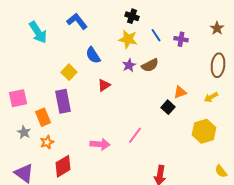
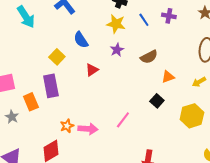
purple cross: (181, 39) -> (169, 16), moved
brown semicircle: (150, 65) -> (149, 57), moved
black square: (168, 107) -> (157, 101), moved
orange star: (47, 142) -> (67, 126), moved

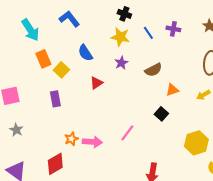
purple rectangle: (51, 86) -> (55, 99), size x0.7
orange rectangle: (31, 102) -> (43, 59), moved
yellow hexagon: (192, 116) -> (196, 143), moved

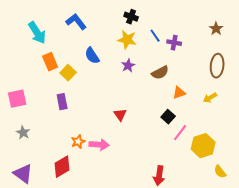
purple cross: (173, 29) -> (174, 43), moved
red triangle: (96, 83) -> (120, 115), moved, turned -32
pink line: (127, 133) -> (180, 133), moved

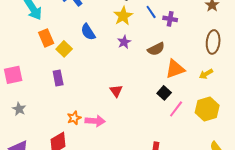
yellow star: (127, 40) -> (123, 16), turned 30
orange triangle: (179, 93) -> (175, 69), size x1.5
yellow hexagon: (203, 146) -> (207, 109), moved

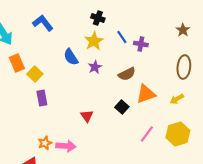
blue semicircle: (88, 32) -> (71, 57), moved
purple rectangle: (58, 78) -> (42, 98), moved
black square: (164, 93) -> (122, 107), moved

